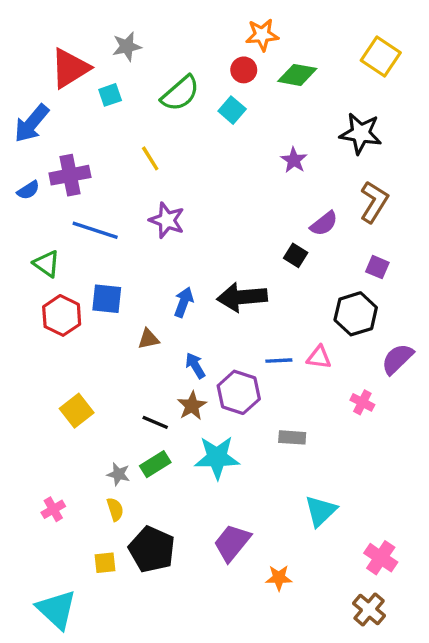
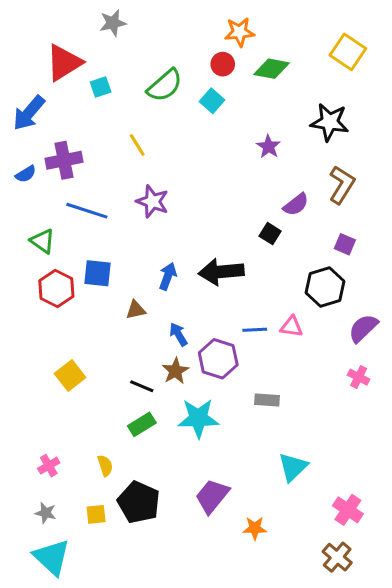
gray star: (127, 47) -> (113, 23), moved
pink cross: (362, 402) -> (359, 377), moved
gray star: (118, 474) -> (46, 513), moved

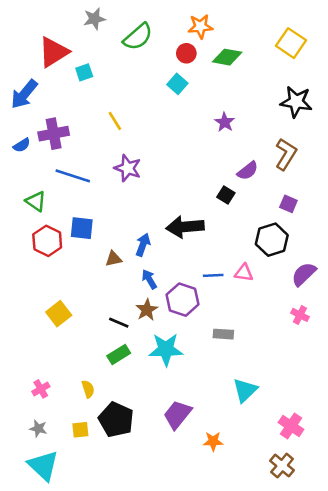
green semicircle: (165, 85) -> (138, 37), moved
black star: (330, 122) -> (296, 102), moved
blue arrow: (168, 276) -> (143, 245), moved

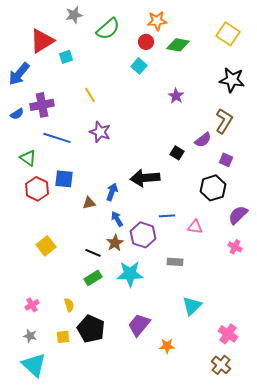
purple semicircle: (248, 171) -> (203, 140), moved
pink triangle: (244, 273) -> (195, 227), moved

